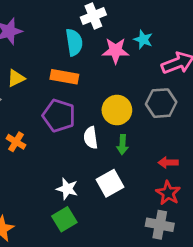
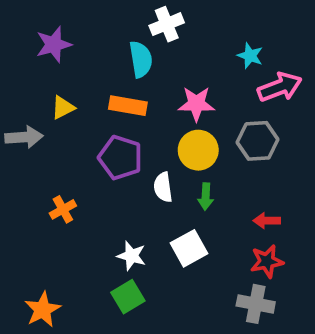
cyan star: (143, 40) -> (250, 56), moved
pink star: (116, 51) -> (196, 104), moved
orange cross: (16, 142) -> (63, 209), moved, turned 30
red star: (168, 193) -> (267, 261), turned 30

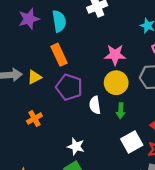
cyan semicircle: (141, 59) -> (59, 21), moved
orange rectangle: (128, 106) -> (59, 55), moved, turned 55
yellow triangle: (63, 108) -> (34, 77), moved
white square: (189, 248) -> (132, 142), moved

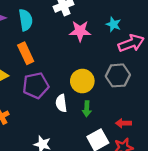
pink star: (115, 55) -> (80, 31), moved
purple pentagon: (69, 87) -> (36, 85), turned -30

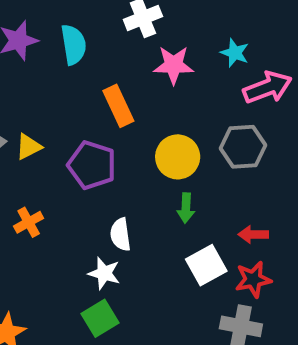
orange rectangle: (26, 53) -> (118, 106), moved
purple pentagon: (36, 85) -> (92, 165), turned 30
white semicircle: (61, 103) -> (120, 234), moved

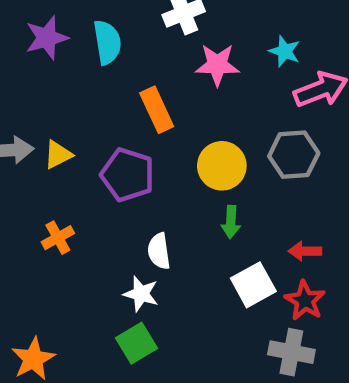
red star: (253, 279) -> (305, 301), turned -30

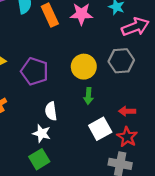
orange rectangle: (157, 110) -> (50, 15), moved

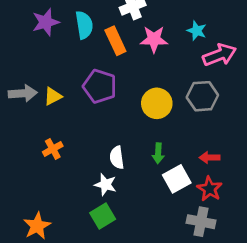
purple pentagon: (35, 71) -> (100, 86), moved
green arrow: (88, 96) -> (158, 153), moved

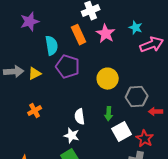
cyan semicircle: (84, 25) -> (52, 46), moved
pink star: (154, 39) -> (106, 34), turned 30
gray hexagon: (202, 96) -> (137, 97), moved
red arrow: (210, 158) -> (156, 112), moved

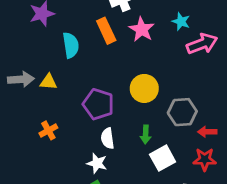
purple pentagon: (68, 67) -> (98, 104), moved
yellow triangle: (35, 74) -> (48, 82), turned 32
red star: (145, 139) -> (205, 159), moved, turned -30

